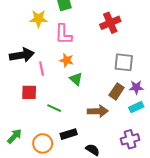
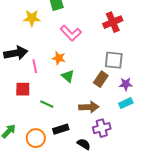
red cross: (110, 23) -> (113, 22), moved
pink L-shape: (63, 34) -> (71, 33), moved, turned -45
brown rectangle: (117, 91) -> (101, 79), moved
purple cross: (130, 139) -> (102, 128), moved

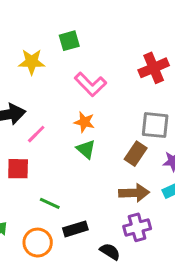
orange star: (59, 58) -> (84, 122), moved
pink line: (35, 66) -> (36, 134), turned 56
green line: (47, 104) -> (50, 203), moved
brown arrow: (89, 107) -> (134, 193), moved

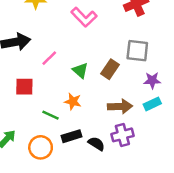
orange star: (84, 122) -> (73, 101), moved
pink line: (36, 134) -> (49, 58), moved
brown rectangle: (136, 154) -> (110, 69), moved
black semicircle: (110, 252) -> (96, 144), moved

